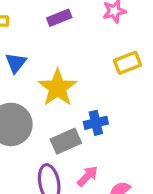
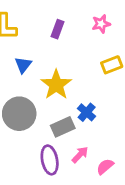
purple rectangle: (59, 18) -> (58, 29), turned -48
blue cross: (96, 123) -> (87, 112), turned -36

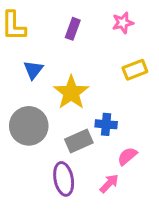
blue cross: (87, 112) -> (106, 124), turned -36
pink arrow: (80, 155) -> (109, 183), moved
pink semicircle: (105, 167) -> (127, 156), moved

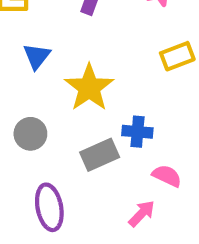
gray circle: (29, 126) -> (30, 134), size x0.6
pink semicircle: (127, 156) -> (167, 176), turned 65
purple ellipse: (64, 179) -> (49, 207), moved

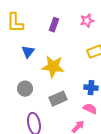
yellow star: (89, 88) -> (53, 67), turned -30
blue cross: (137, 132) -> (91, 88), moved

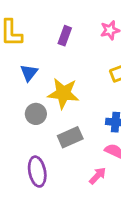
gray circle: (25, 89) -> (36, 114), moved

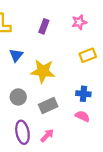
gray circle: (36, 114) -> (18, 97), moved
pink arrow: (98, 176) -> (47, 135), moved

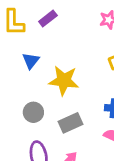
purple rectangle: (44, 26) -> (48, 18), moved, turned 32

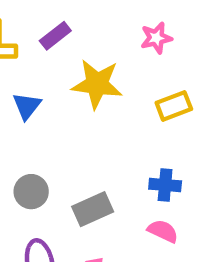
yellow star: (64, 81) -> (97, 84), moved

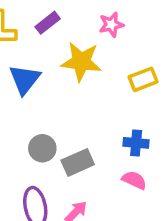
pink star: (156, 38) -> (111, 24), moved
blue triangle: (27, 106) -> (25, 79), size x1.4
gray circle: (31, 192) -> (42, 148), moved

